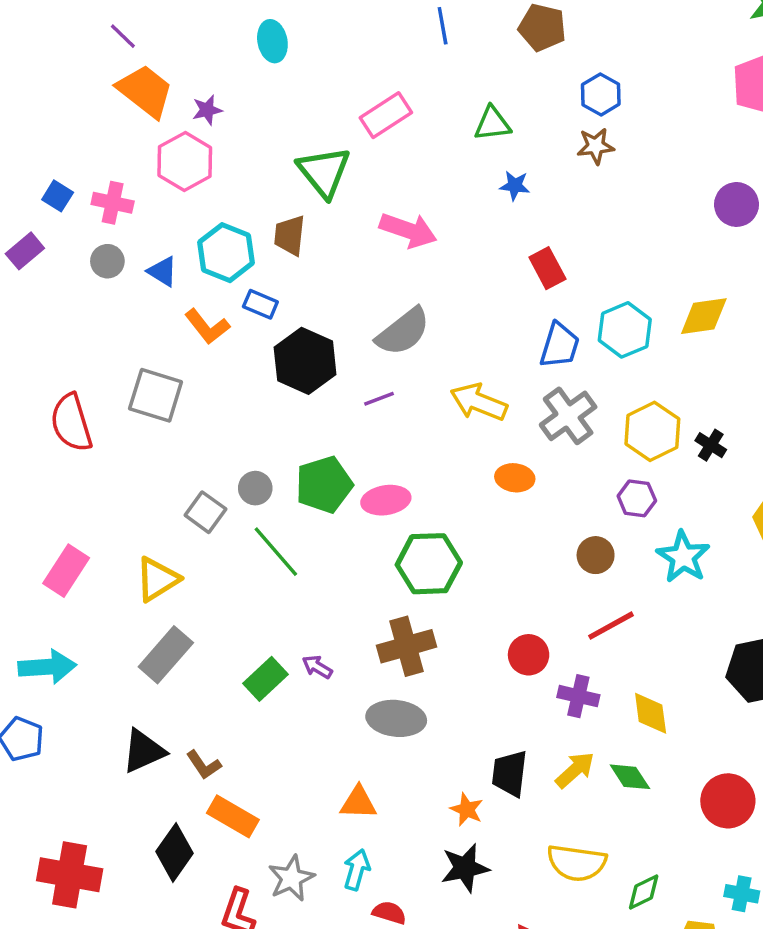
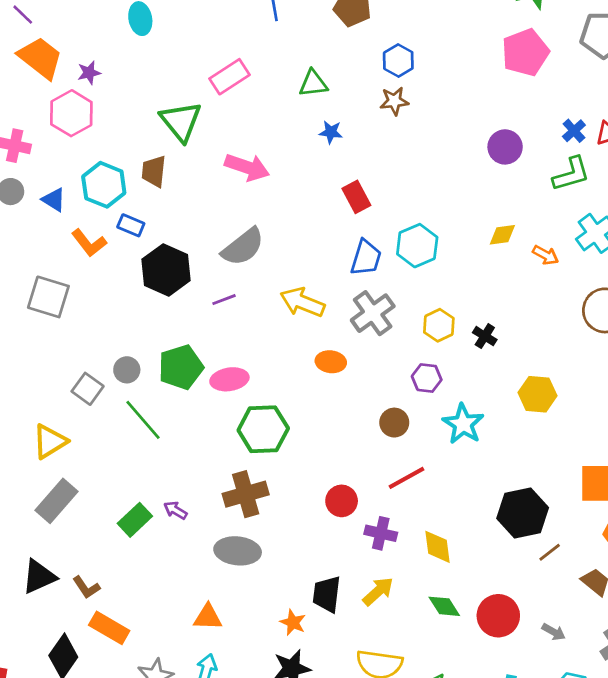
yellow diamond: (704, 316) -> (502, 235), moved, size x0.7
yellow hexagon: (652, 431) -> (439, 325), size x0.7
green diamond: (630, 777) -> (444, 606), moved

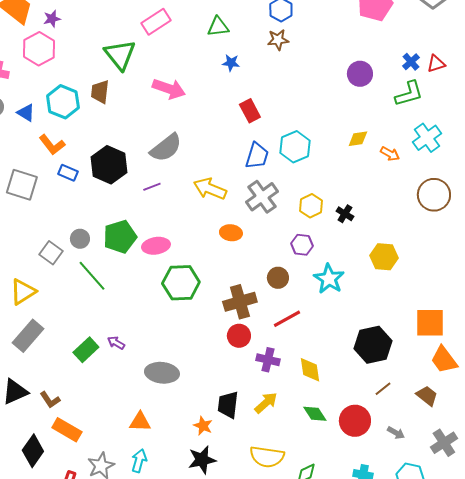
blue rectangle: (131, 225) -> (68, 173), moved
brown cross: (246, 494) -> (240, 302), moved
brown line: (550, 552) -> (383, 389), moved

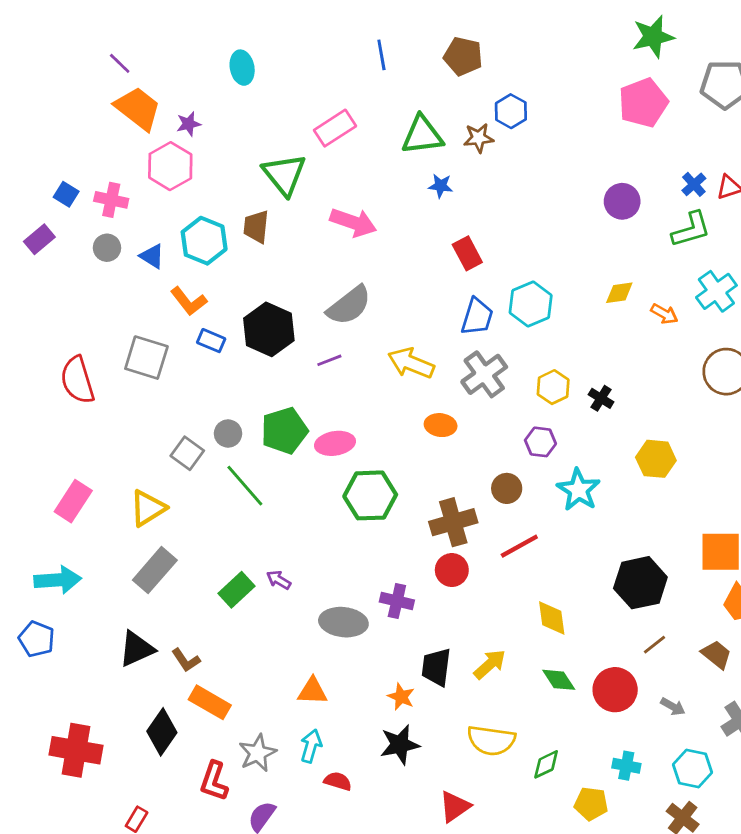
green triangle: (218, 27) -> (422, 135), size x1.4
brown star: (278, 40) -> (479, 138), moved
purple cross: (268, 360) -> (397, 601), moved

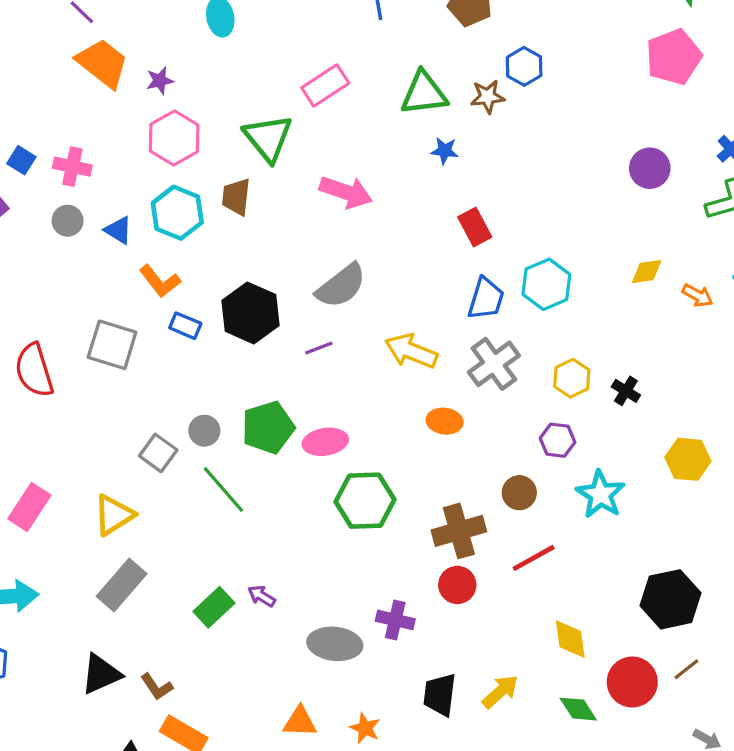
pink hexagon: (170, 166) -> (174, 138), moved
red circle: (615, 690) -> (632, 682), moved
orange star: (401, 697) -> (365, 728), moved

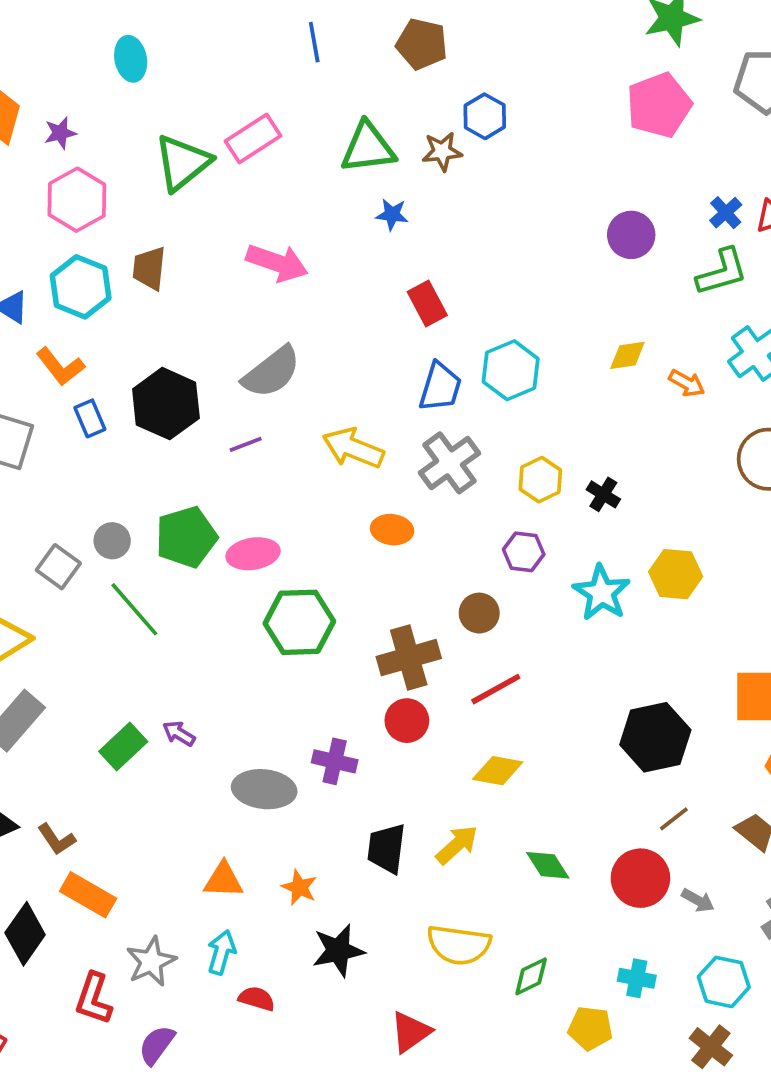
green triangle: (268, 138) -> (183, 163), moved, turned 30
blue rectangle: (185, 326) -> (90, 418), turned 44
cyan star: (600, 494) -> (602, 593), moved
yellow diamond: (570, 639) -> (498, 771), moved, turned -72
red circle: (632, 682) -> (640, 878), moved

